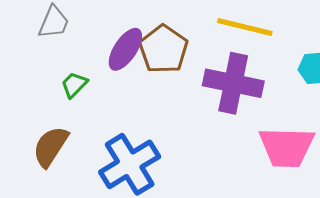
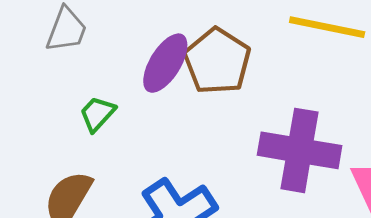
purple cross: (233, 83) -> (300, 150), moved

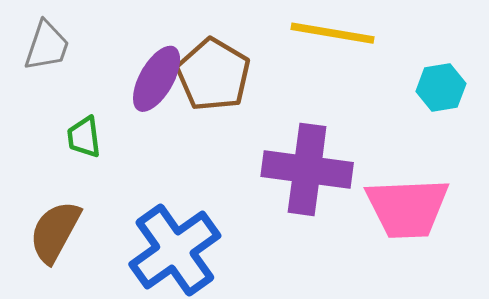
green trapezoid: (97, 114) -> (84, 137), turned -48

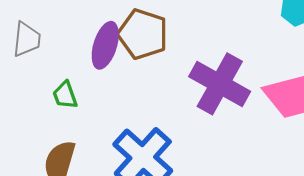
purple cross: (307, 169) -> (220, 84), turned 34

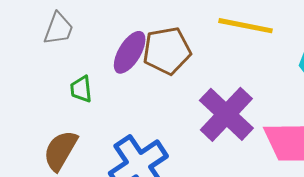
brown pentagon: (143, 34) -> (167, 51), turned 30

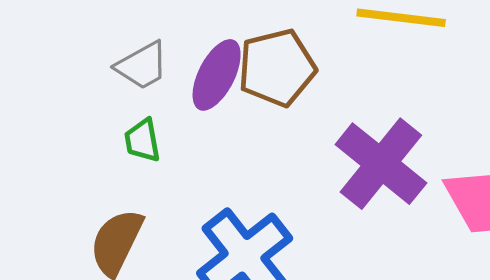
gray trapezoid: (58, 29) -> (142, 66), moved, turned 45

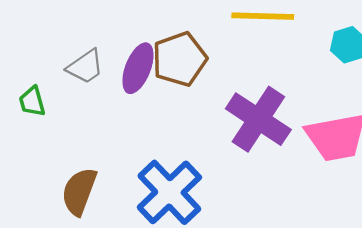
green trapezoid: (142, 140) -> (32, 102), moved

